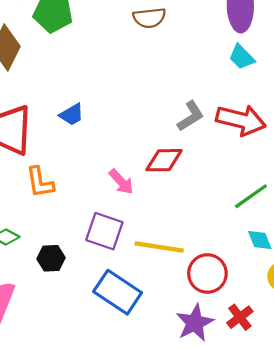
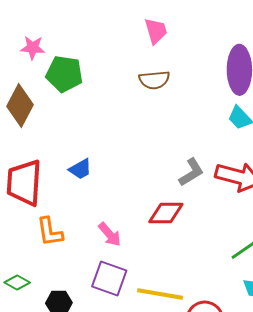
pink arrow: (121, 182) -> (110, 234), moved

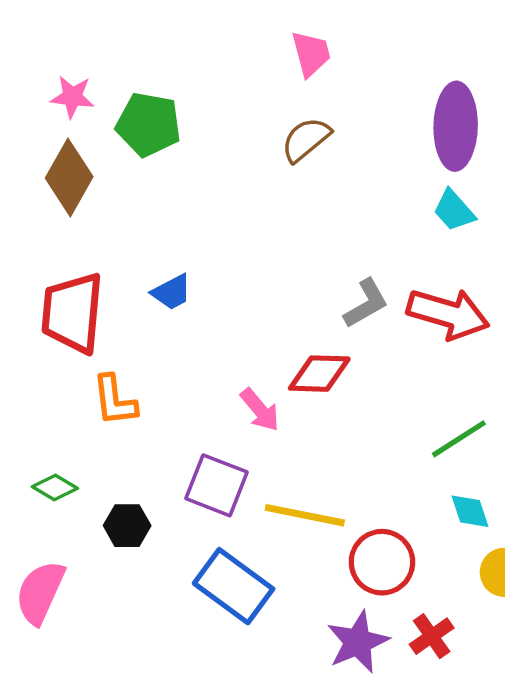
pink star: (33, 48) -> (72, 97), moved
brown semicircle: (154, 80) -> (306, 140), turned 144
pink arrow: (110, 234) -> (260, 410), moved

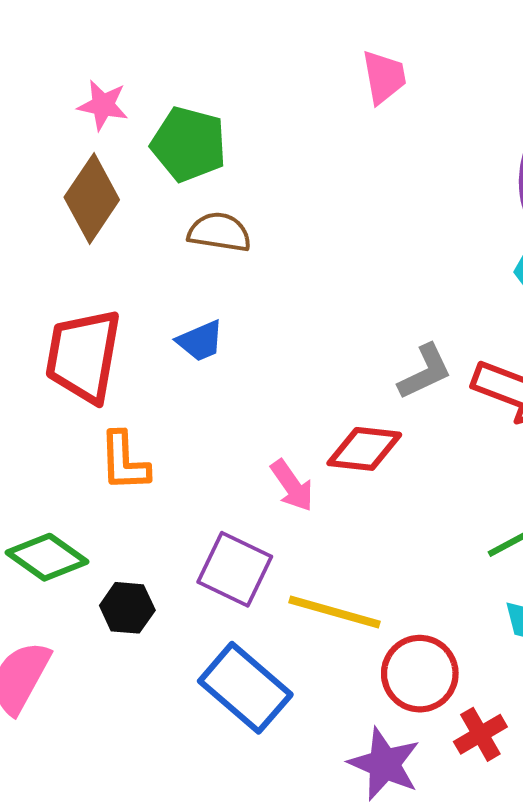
brown semicircle: (306, 140) -> (219, 232), moved, turned 44
green diamond: (55, 488) -> (47, 557), size x1.5
red cross: (432, 636) -> (480, 734), moved
purple star: (358, 642) -> (384, 764), turned -30

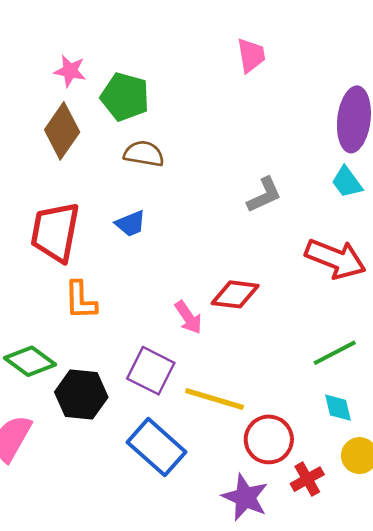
gray L-shape: (425, 372) -> (264, 195), moved
black hexagon: (127, 608) -> (81, 395), size x1.5

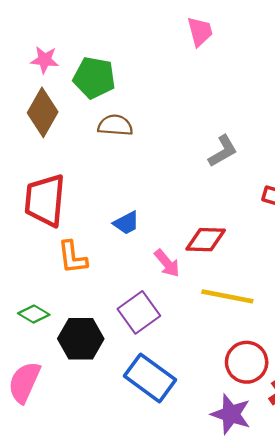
blue trapezoid: (131, 224) -> (126, 223), moved
green diamond: (30, 361) -> (34, 314), size x0.7
purple square: (151, 371) -> (139, 312), turned 33
yellow line: (215, 399) -> (227, 296), moved

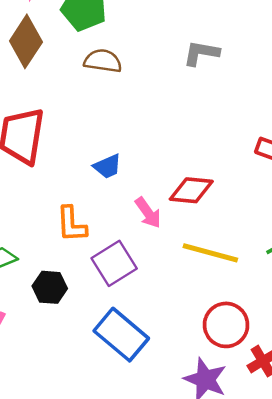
gray L-shape: (223, 151) -> (201, 53), moved, turned -144
orange L-shape: (72, 257) -> (71, 224), moved
black hexagon: (81, 339) -> (50, 287), size x0.7

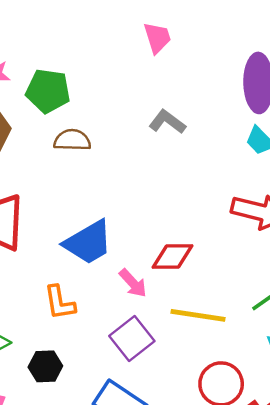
gray L-shape: (201, 53) -> (167, 122), turned 33
blue trapezoid: (107, 166) -> (88, 242), size x1.8
purple square: (114, 263) -> (132, 338), moved

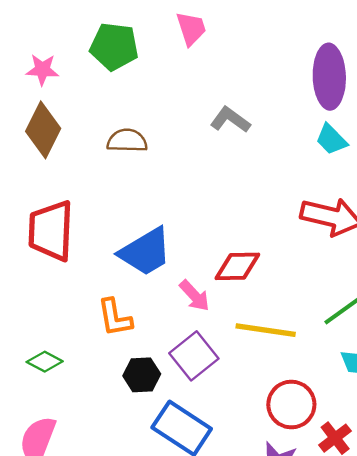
pink trapezoid: (157, 38) -> (191, 29), moved
green pentagon: (48, 91) -> (114, 47), moved
black hexagon: (45, 366) -> (142, 375), moved

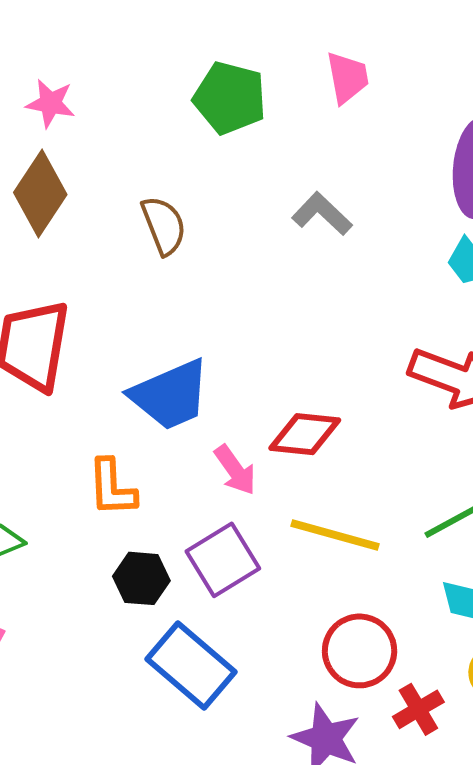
pink trapezoid: (191, 29) -> (347, 78), moved
green pentagon: (114, 47) -> (230, 98), moved
brown semicircle: (127, 141) -> (164, 225), turned 60

